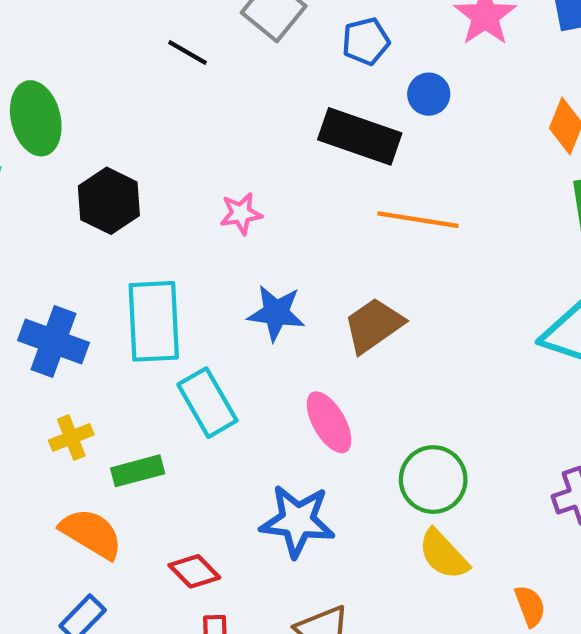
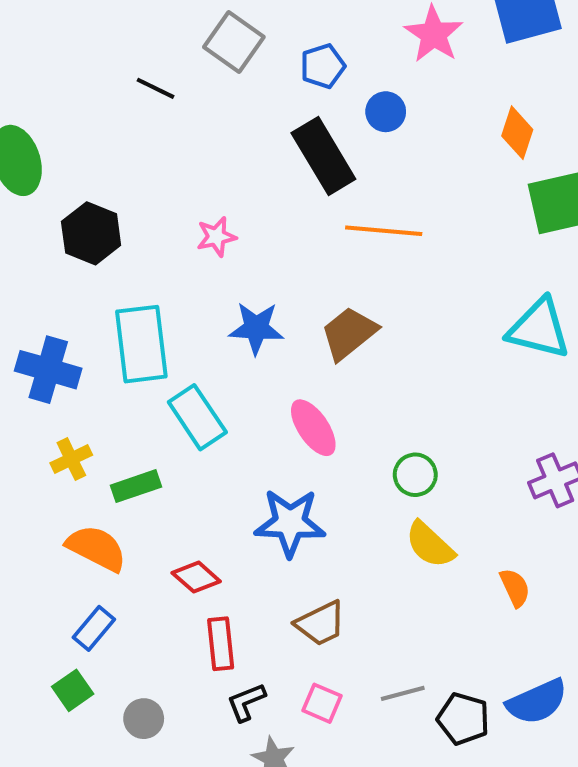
black rectangle: (360, 136) -> (323, 156), turned 44
green circle: (433, 480) -> (415, 475), size x0.7

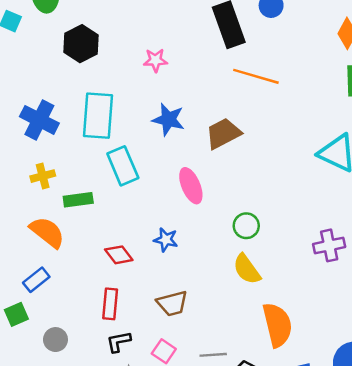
blue star: (290, 523) -> (166, 240), size x0.6
red diamond: (196, 577) -> (119, 255), moved
orange semicircle: (515, 588) -> (277, 325), moved, size x1.8

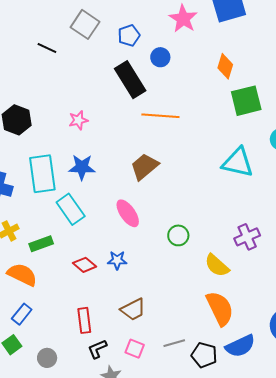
blue star: (168, 120) -> (82, 167), moved
red diamond: (119, 255) -> (84, 265), moved
yellow semicircle: (247, 269) -> (217, 265), moved

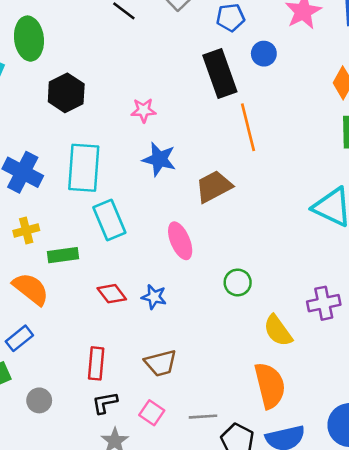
orange line: (160, 116) -> (248, 127), turned 60
blue star: (82, 167) -> (159, 159), moved

